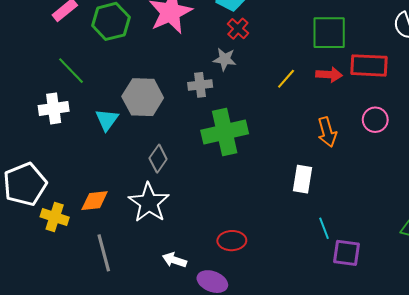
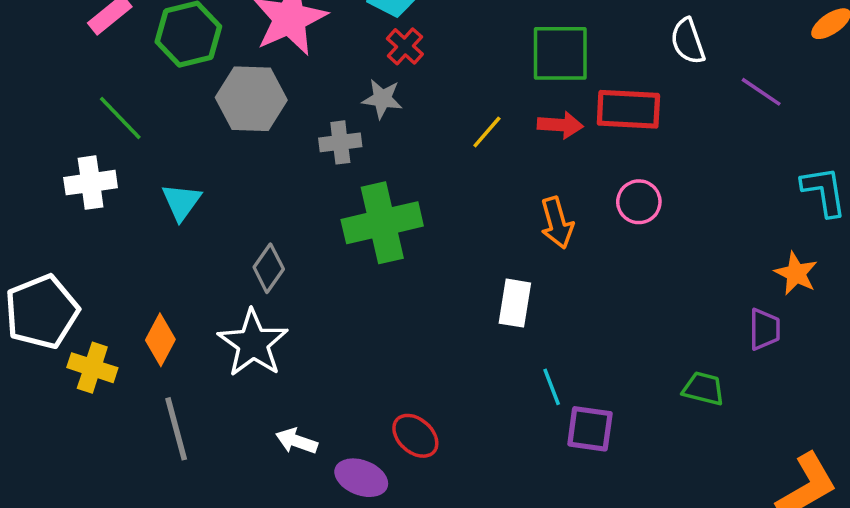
gray hexagon: (143, 97) -> (251, 99), moved
orange diamond: (95, 201) -> (160, 340), turned -56
red ellipse: (232, 241) -> (415, 436), moved, turned 44

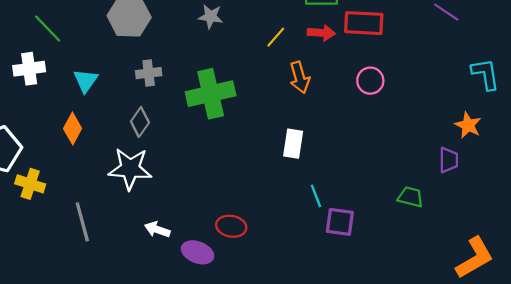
gray cross: (340, 142) -> (149, 73), moved
orange arrow: (557, 223) -> (300, 77), moved
orange diamond: (160, 340) -> (73, 128), moved
white star: (253, 343) -> (130, 169), turned -30
red ellipse: (415, 436) -> (231, 226), turned -32

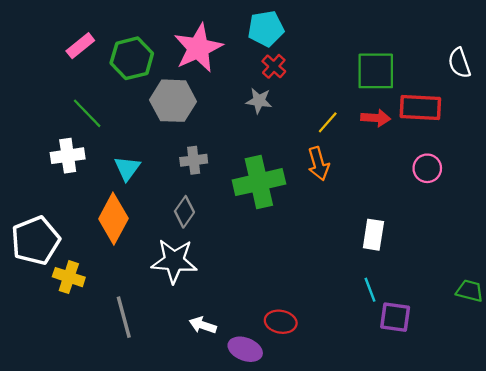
orange arrow: (300, 77) -> (318, 164), moved
orange diamond: (73, 128) -> (113, 219), size x1.5
white rectangle: (293, 144) -> (373, 235), moved

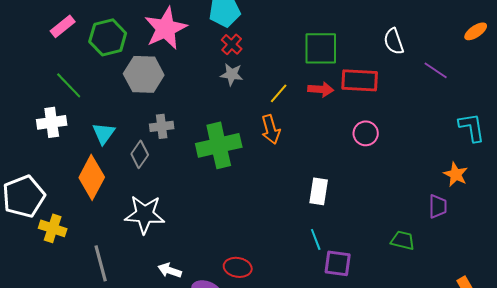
gray star: (259, 101) -> (232, 74), moved
gray diamond: (184, 212) -> (140, 154), moved

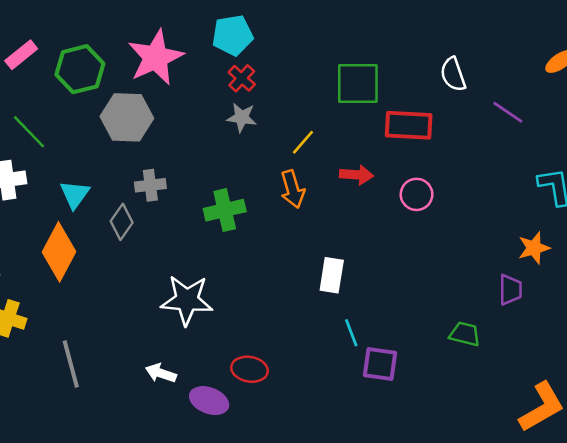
red arrow: (321, 89) -> (356, 175), moved
green cross: (219, 145) -> (225, 210), size x0.7
orange star: (456, 174) -> (534, 248), turned 30
white rectangle: (319, 191) -> (332, 275), moved
white star: (145, 214) -> (187, 300), moved

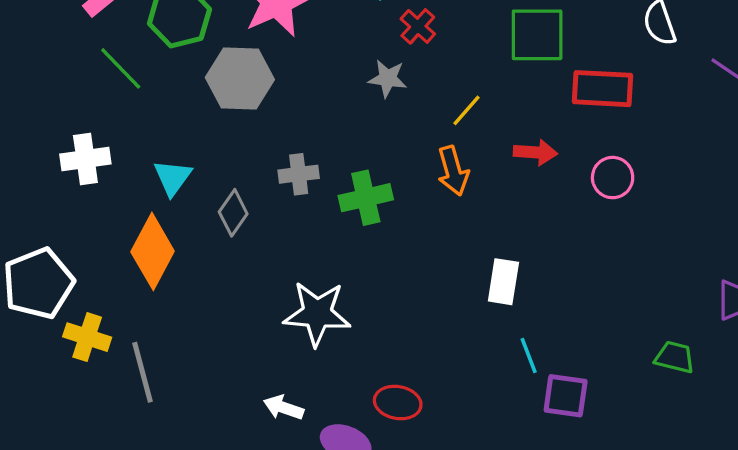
red cross: (242, 78) -> (418, 26), moved
green line: (29, 132) -> (121, 68), moved
gray cross: (150, 185) -> (299, 174), moved
gray line: (71, 364) -> (142, 372), moved

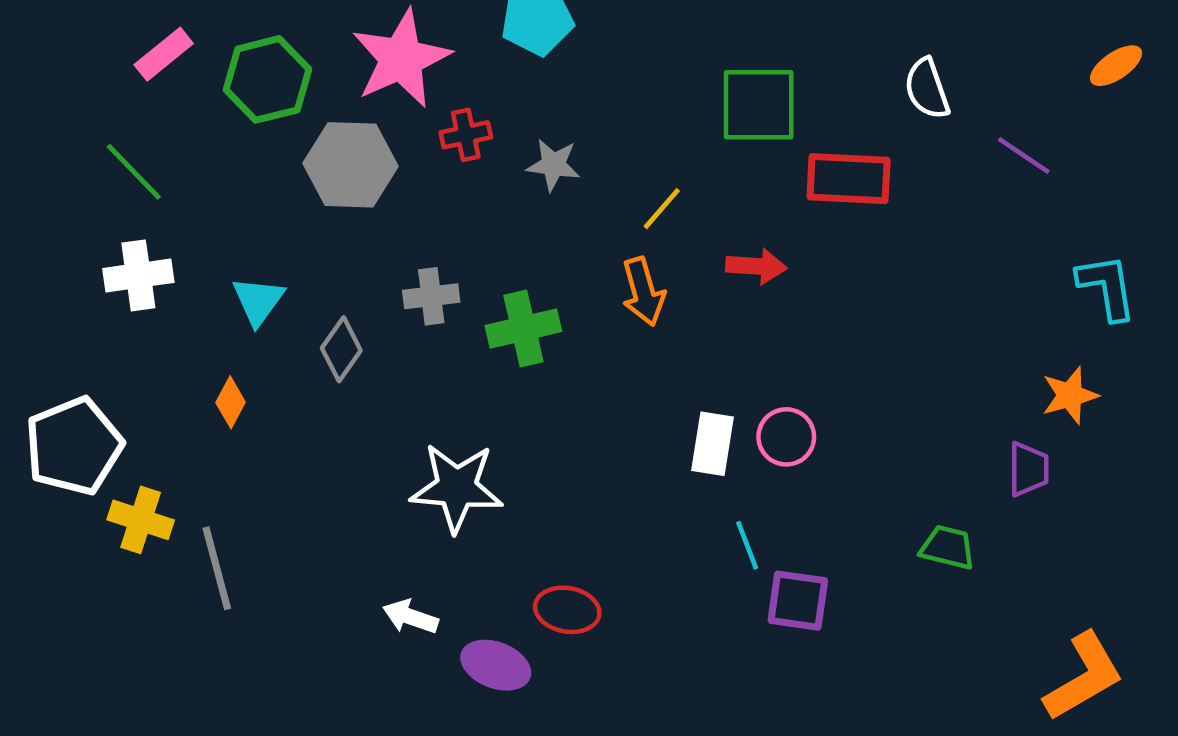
red cross: (418, 26) -> (466, 135), moved, turned 36
green line: (121, 68) -> (134, 172), moved
pink circle: (613, 178) -> (786, 437), moved
orange diamond: (153, 251) -> (231, 402), size x0.5

